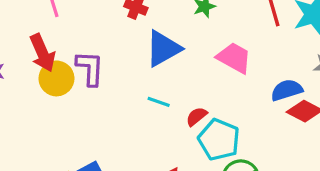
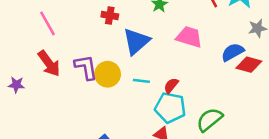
yellow circle: (56, 78) -> (108, 74), moved
cyan pentagon: (219, 140) -> (170, 108), moved

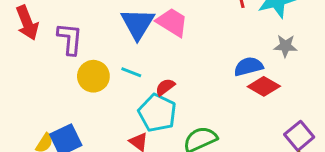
pink trapezoid: (189, 37) -> (172, 22), moved
blue triangle: (136, 41) -> (138, 24), turned -32
yellow circle: (108, 74) -> (93, 76), moved

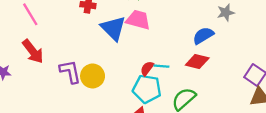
purple L-shape: (70, 39) -> (70, 72), moved
cyan line: (131, 72) -> (161, 66), moved
red diamond: (264, 86) -> (197, 62), moved

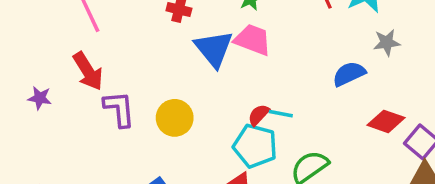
red diamond: (197, 62) -> (386, 121), moved
purple L-shape: (70, 72) -> (119, 109), moved

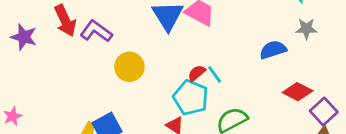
purple star: (40, 98) -> (24, 37), size x1.4
purple L-shape: (119, 109) -> (96, 31), moved, turned -56
cyan line: (281, 114) -> (215, 74), turned 36

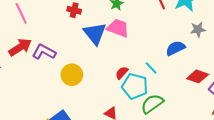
red arrow: (65, 21) -> (20, 47), turned -90
cyan line: (215, 74) -> (151, 68), moved
cyan pentagon: (191, 98) -> (135, 86), moved

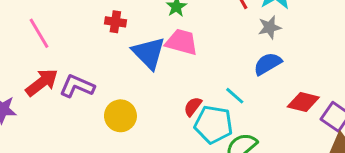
gray star: (198, 29) -> (270, 27), moved

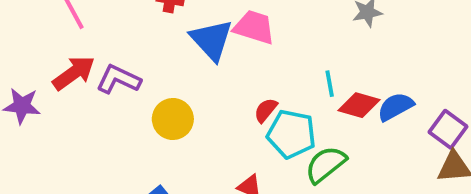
blue semicircle: (268, 64) -> (396, 107), moved
cyan line: (235, 96) -> (330, 84), moved, turned 36
red diamond: (303, 102) -> (359, 105), moved

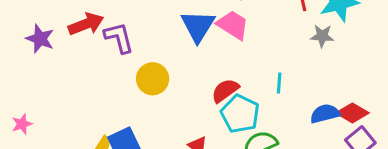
purple L-shape: (118, 79) -> (119, 38), turned 36
red diamond: (359, 105) -> (352, 113), moved
red semicircle: (266, 110) -> (225, 91), size x1.4

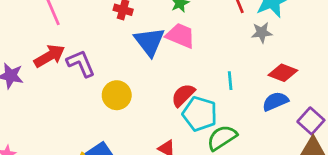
red diamond: (352, 113) -> (283, 73), moved

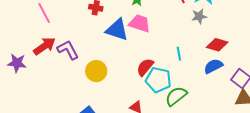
blue triangle: (149, 42) -> (117, 30), turned -30

